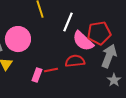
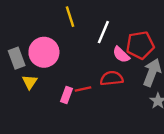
pink semicircle: (83, 41) -> (121, 55), size x0.7

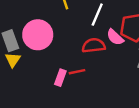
red semicircle: (112, 78) -> (94, 45), moved
yellow triangle: (30, 82) -> (13, 60), moved

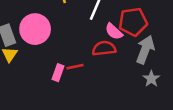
red semicircle: (94, 45) -> (104, 48), moved

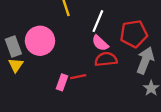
pink semicircle: (114, 31) -> (100, 43), moved

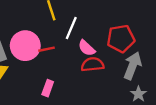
white line: (98, 21) -> (71, 28), moved
red line: (78, 77) -> (46, 49), moved

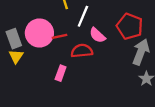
red pentagon: (121, 39) -> (130, 26), turned 30
red semicircle: (92, 65) -> (82, 51), moved

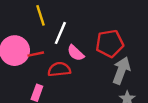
red pentagon: (130, 26) -> (110, 44), turned -30

